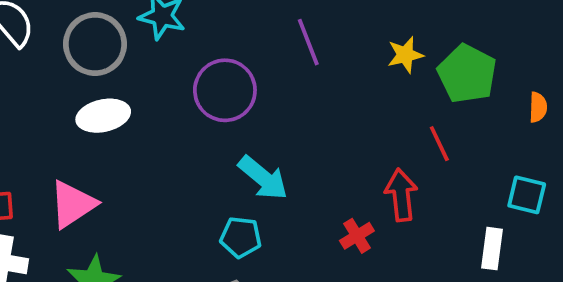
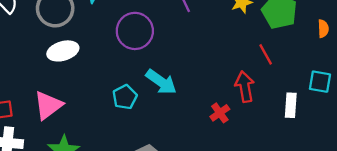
cyan pentagon: (241, 237) -> (125, 97), moved, turned -30
white rectangle: (492, 249) -> (291, 105), moved

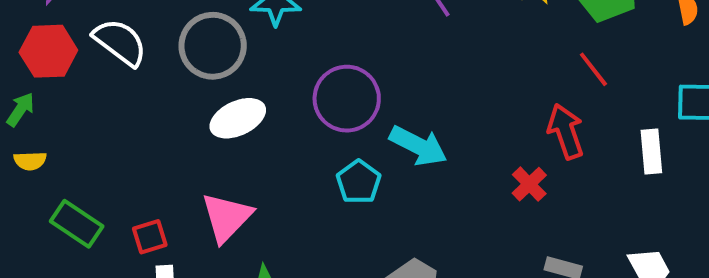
purple circle: (135, 31) -> (347, 99), moved

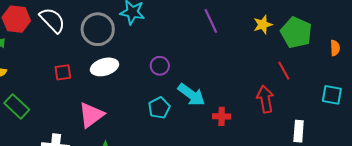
purple circle: (347, 99) -> (160, 66), size x0.6
white rectangle: (651, 152) -> (299, 131), moved
red cross: (529, 184) -> (222, 116), moved, turned 36
red square: (150, 237) -> (63, 72), moved

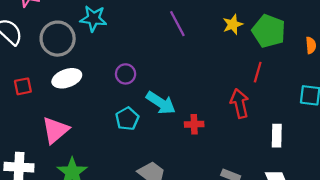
red line: (284, 71) -> (258, 72), turned 48

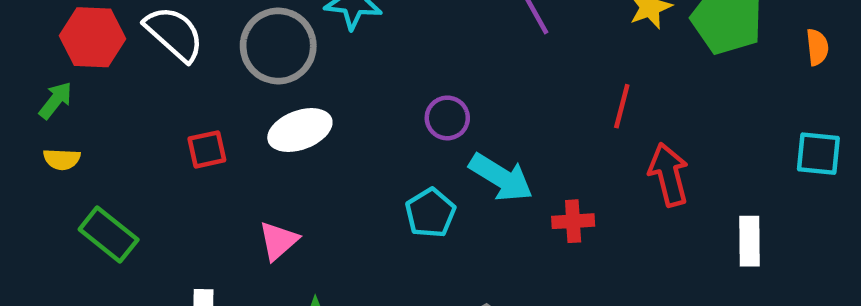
red line: (258, 72) -> (622, 106), moved
purple circle: (126, 74) -> (447, 118), moved
pink triangle: (55, 130) -> (278, 241), size x0.7

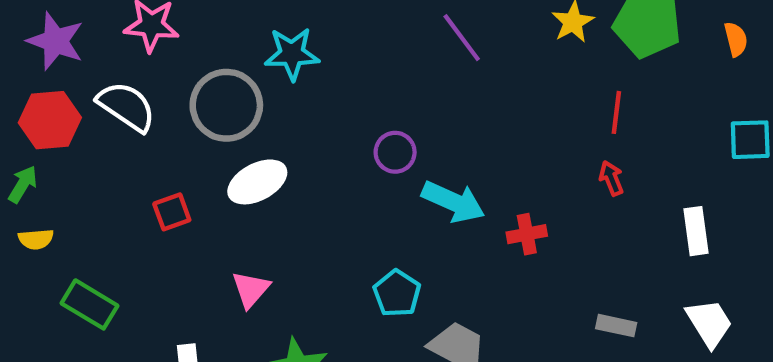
red line: (622, 106) -> (616, 112), moved
red arrow: (669, 175) -> (611, 178), size x0.6
cyan pentagon: (430, 213) -> (397, 293), moved

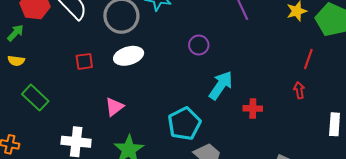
purple circle: (395, 152) -> (199, 45), moved
cyan arrow: (453, 202) -> (221, 85), turned -92
cyan pentagon: (397, 293) -> (184, 124), size x1.4

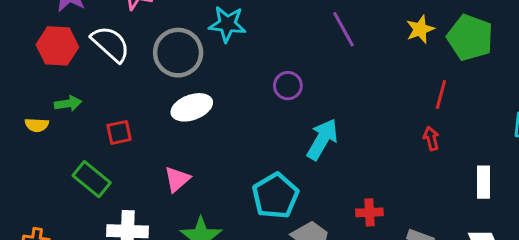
green arrow: (15, 33) -> (68, 103), moved, turned 42
red square: (84, 61) -> (119, 132), moved
green rectangle: (35, 98) -> (92, 179), moved
red cross: (253, 108) -> (369, 212), moved

